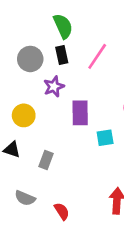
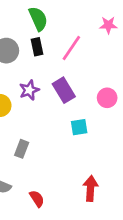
purple star: (54, 87) -> (29, 90), moved
purple rectangle: (80, 113) -> (64, 90), moved, turned -30

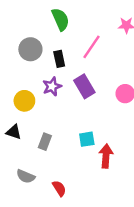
black rectangle: (37, 47) -> (59, 59), moved
cyan square: (79, 127) -> (87, 139), moved
red arrow: (91, 188) -> (106, 156), moved

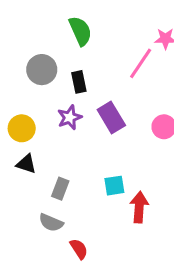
pink line: (92, 47) -> (141, 63), moved
yellow circle: (24, 101) -> (22, 128), moved
black triangle: (14, 132) -> (26, 164), moved
gray semicircle: (26, 176) -> (51, 223), moved

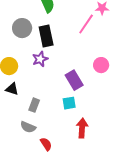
black rectangle: (79, 82) -> (46, 36), size x1.5
purple rectangle: (111, 117) -> (74, 80), moved
red arrow: (139, 207) -> (82, 128), moved

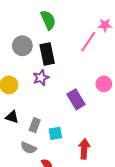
black triangle: (12, 89) -> (12, 117), moved
cyan square: (69, 103) -> (55, 133), moved

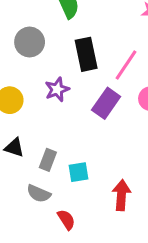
pink line: (88, 42) -> (126, 65), moved
black rectangle: (47, 54) -> (86, 54), moved
purple rectangle: (76, 99) -> (106, 103), moved, turned 66

